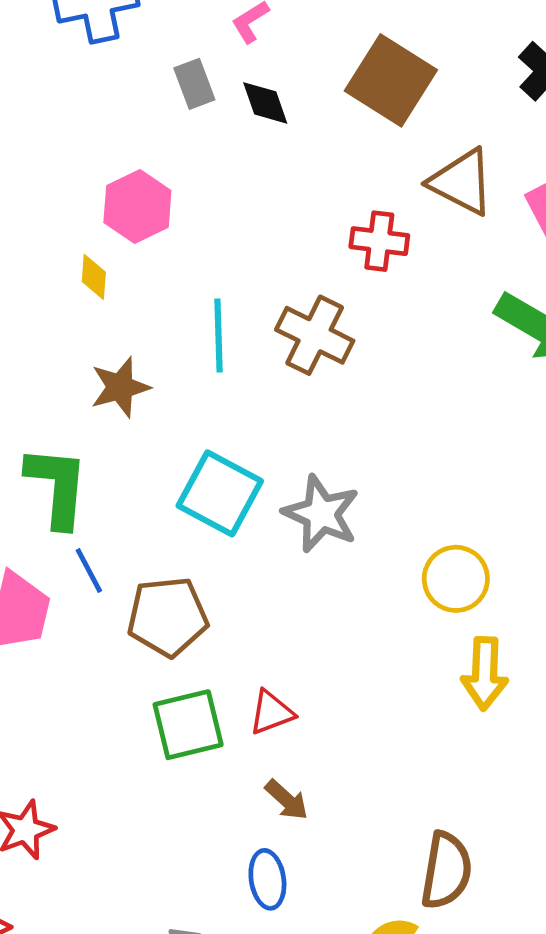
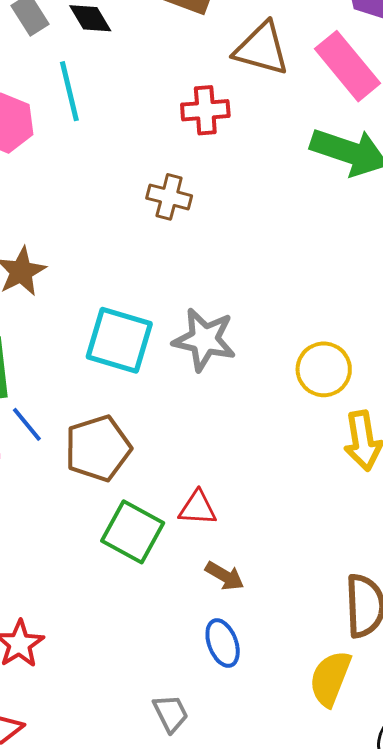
brown cross: (315, 335) -> (169, 197), size x0.7
cyan line: (219, 336) -> (69, 91), moved
red triangle: (271, 712) -> (198, 508), turned 36
green square: (188, 725) -> (133, 532), turned -36

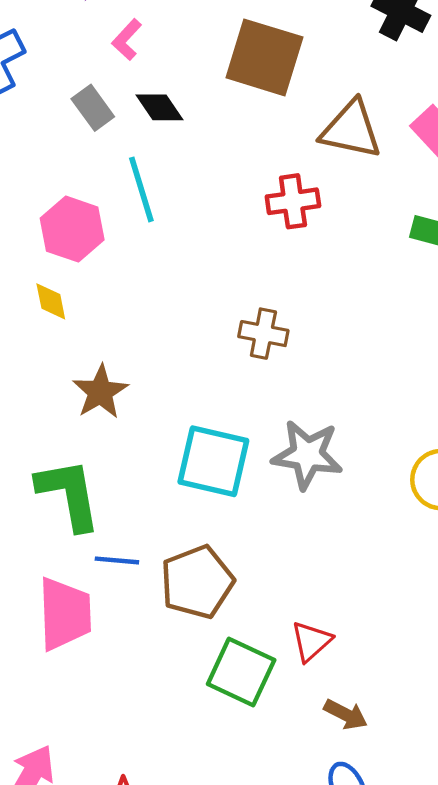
brown cross: (169, 197) -> (263, 334), moved
blue line: (27, 424) -> (117, 560), turned -42
red triangle: (198, 508) -> (311, 641), turned -42

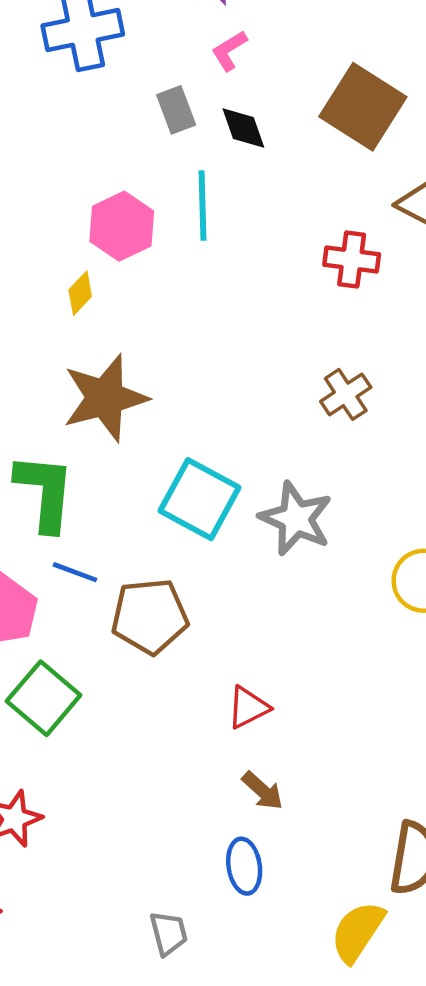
yellow diamond: (51, 301) -> (80, 293), turned 39
brown cross: (263, 334) -> (346, 394), moved, turned 30
brown star: (100, 392) -> (105, 398), size x1.5
green square: (241, 672) -> (44, 698), moved

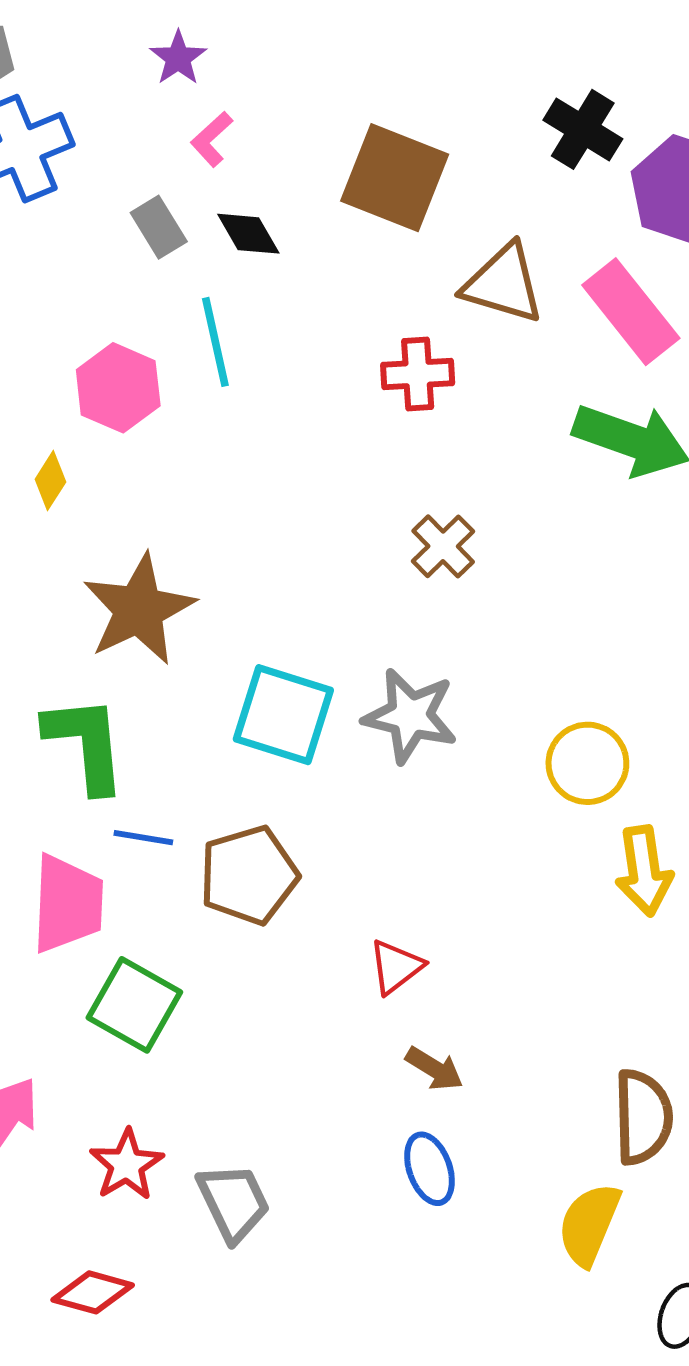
yellow diamond: (80, 293) -> (50, 481), moved
gray trapezoid: (169, 933) -> (233, 1202), moved, size x1.4

